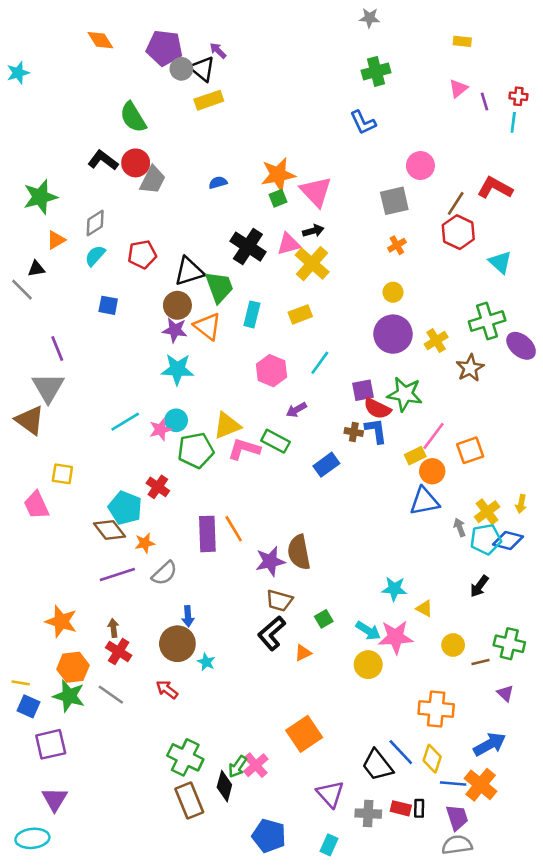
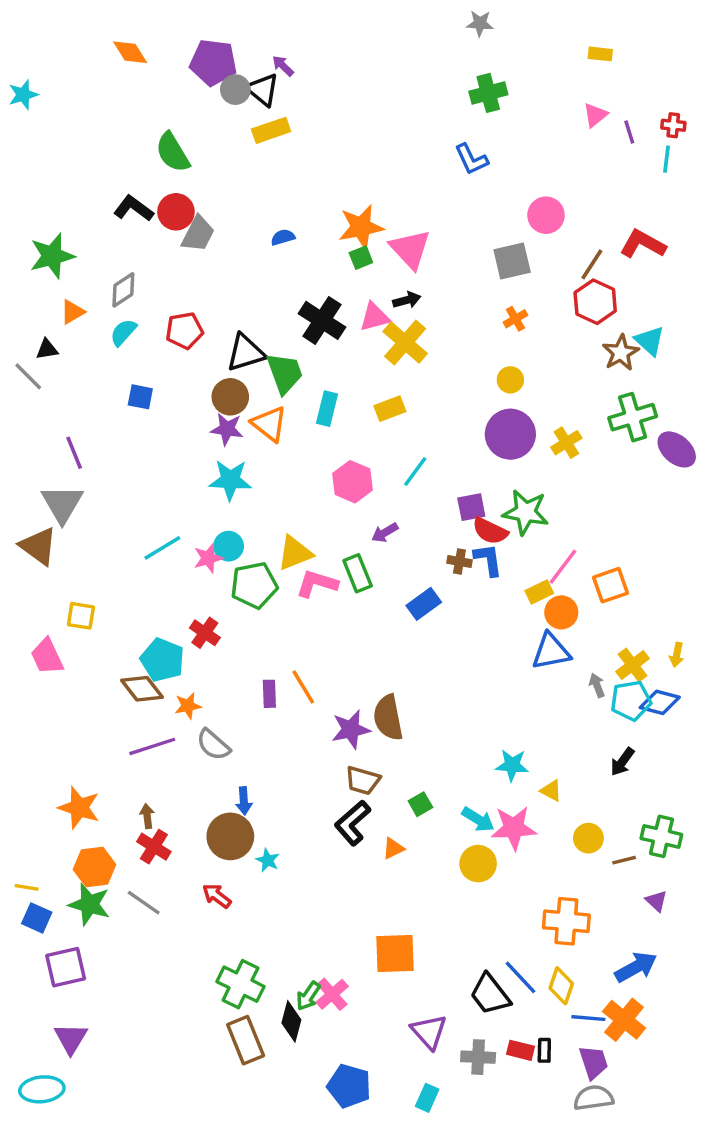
brown star: (470, 368) -> (621, 353), moved
green rectangle: (275, 441) -> (358, 573), turned 40
purple rectangle: (207, 534) -> (269, 694), size x0.6
gray semicircle: (164, 573) -> (213, 745), turned 84
orange square: (304, 734) -> (395, 954), turned 32

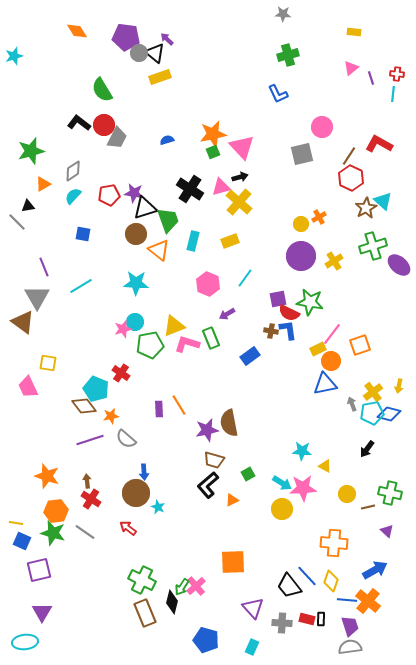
orange cross: (515, 319) -> (319, 217), moved
purple star: (227, 429) -> (134, 193), moved
cyan line: (162, 548) -> (81, 286), moved

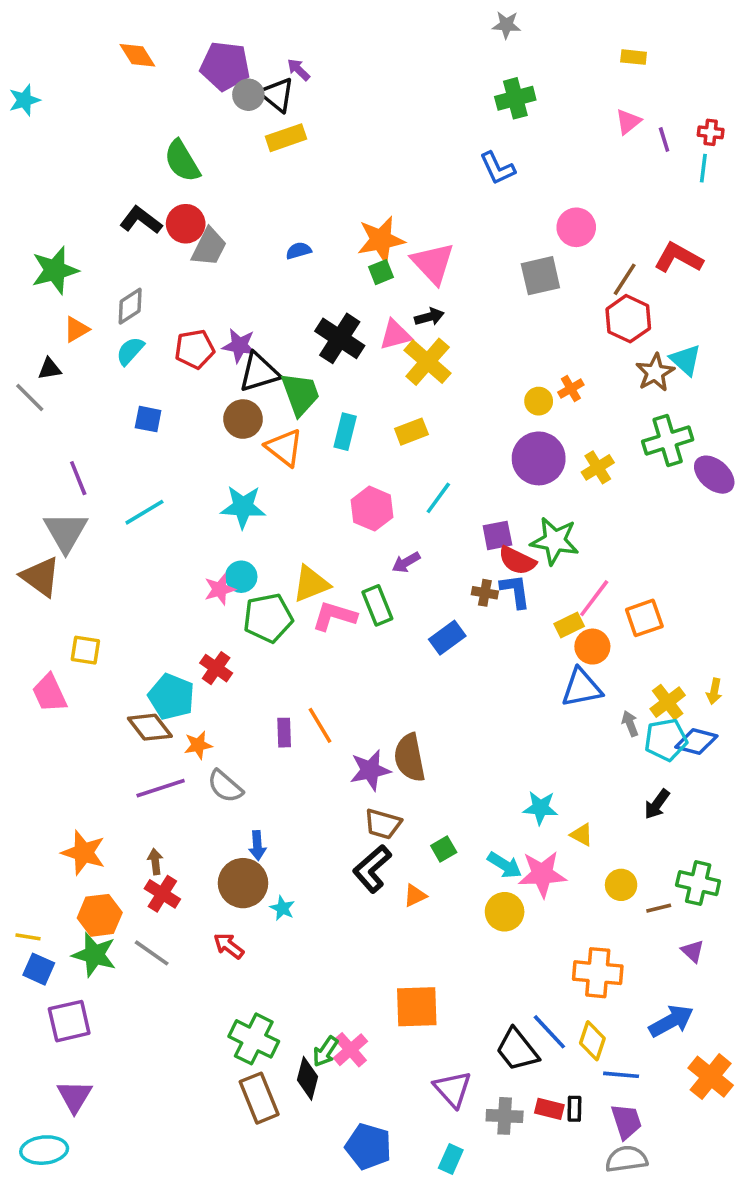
orange cross: (368, 601) -> (711, 1077), moved

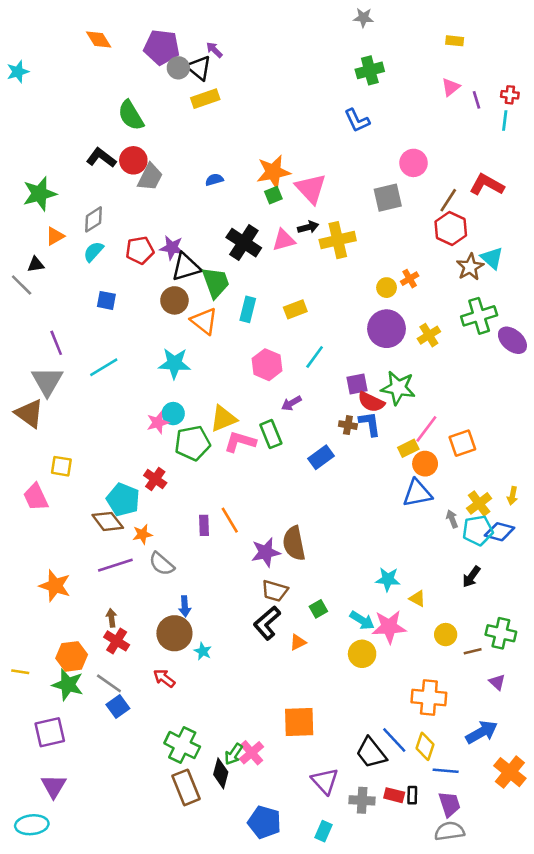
yellow cross: (428, 362) -> (338, 240), moved, turned 36
orange star: (84, 853) -> (55, 586), moved
blue square: (39, 969) -> (118, 707), moved, turned 30

